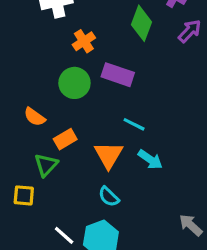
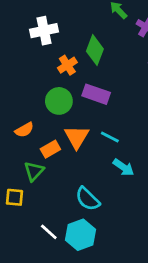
green diamond: (142, 23) -> (95, 50), moved
orange semicircle: (35, 117) -> (24, 130), turned -66
orange triangle: (109, 155) -> (77, 137), moved
cyan semicircle: (109, 197) -> (88, 199), size x1.4

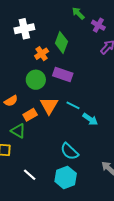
cyan arrow: (123, 167) -> (90, 119), moved
green triangle: (34, 171) -> (18, 131), turned -42
cyan semicircle: (88, 199) -> (69, 151), moved
cyan hexagon: (81, 235) -> (66, 177), moved

